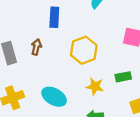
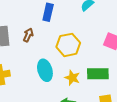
green rectangle: (123, 77) -> (98, 74), size x1.5
cyan ellipse: (54, 97) -> (45, 70), moved, turned 35

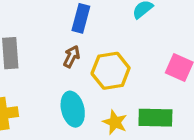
brown arrow: (28, 35) -> (72, 57), moved

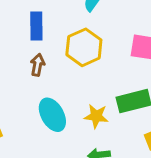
yellow hexagon: (111, 71) -> (84, 47), moved

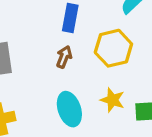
yellow star: (96, 116) -> (113, 100), moved

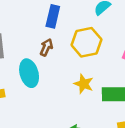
cyan ellipse: (69, 109) -> (29, 73), moved

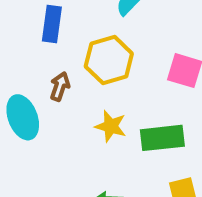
brown arrow: (46, 47) -> (60, 86), moved

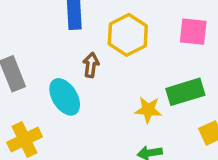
yellow star: (111, 126) -> (148, 110), moved

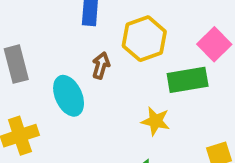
pink square: (193, 32) -> (214, 44), turned 32
green rectangle: (185, 92) -> (188, 80), moved

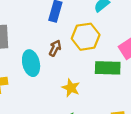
yellow star: (156, 121) -> (71, 88), moved

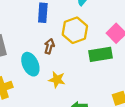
yellow star: (71, 88) -> (57, 80), moved

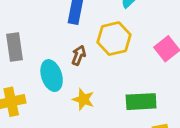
green rectangle: (101, 54) -> (141, 102), moved

